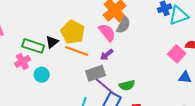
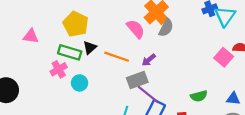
cyan triangle: (179, 16) -> (225, 16), turned -35
yellow pentagon: (73, 32) -> (76, 24), moved
pink semicircle: (107, 33) -> (136, 29), moved
blue triangle: (185, 77) -> (233, 99), moved
green semicircle: (127, 85) -> (199, 96), moved

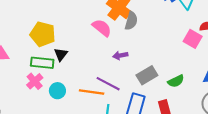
orange line: (117, 57) -> (92, 92), moved
purple arrow: (149, 60) -> (120, 55), turned 40
gray rectangle: (137, 80) -> (147, 75), moved
purple line: (148, 95) -> (108, 84), moved

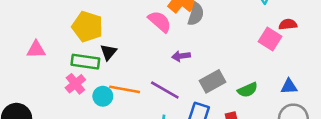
orange line: (92, 92) -> (125, 89), moved

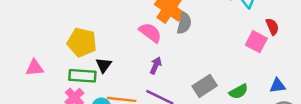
red semicircle: (288, 24) -> (272, 27), turned 77
purple arrow: (181, 56) -> (156, 65), moved, turned 126

